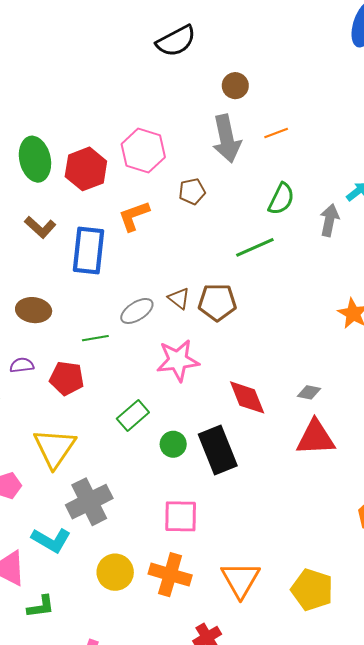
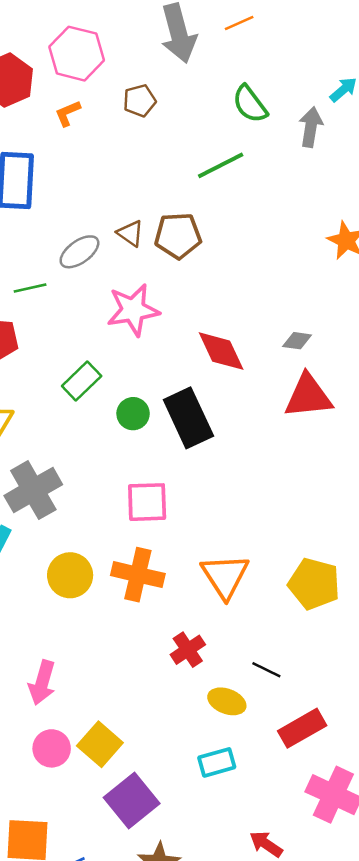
green semicircle: (281, 199) -> (250, 104), turned 120
orange L-shape: (134, 216) -> (68, 113), moved, size x0.7

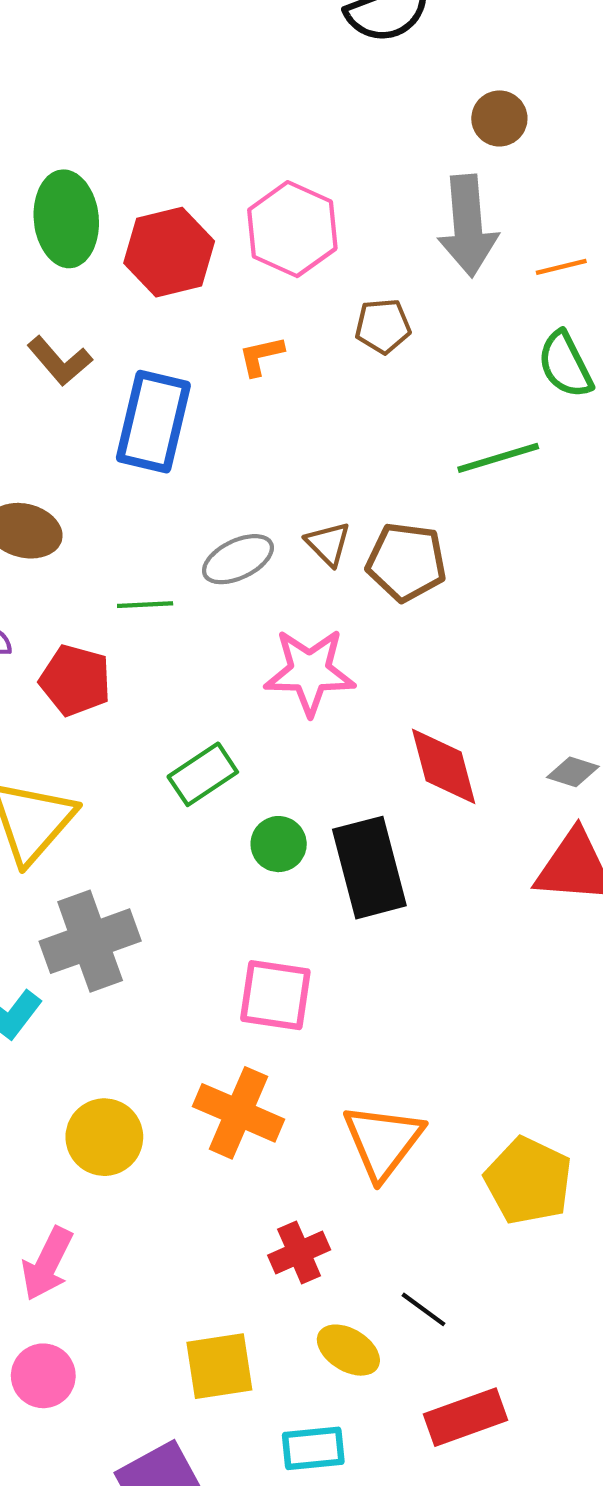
orange line: (239, 23) -> (561, 267), moved
orange L-shape: (68, 113) -> (261, 356), moved
yellow circle: (70, 575) -> (104, 1137), moved
yellow square: (100, 744) -> (219, 1366), moved, turned 30

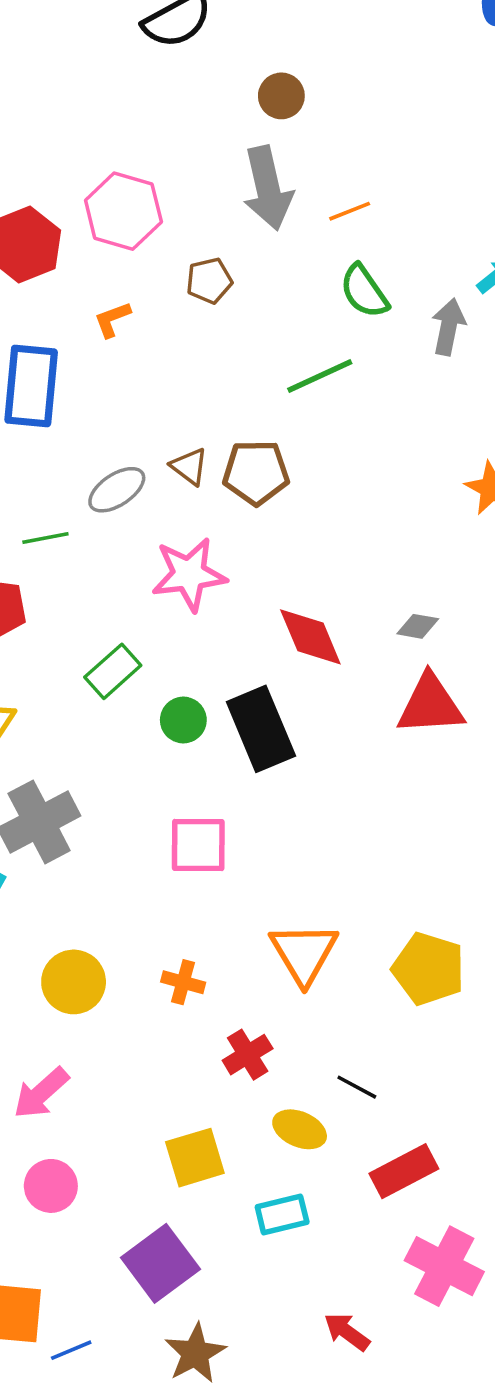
orange cross: (238, 1113) -> (183, 982), moved, size x0.6
pink arrow: (47, 1264) -> (41, 1093), turned 30

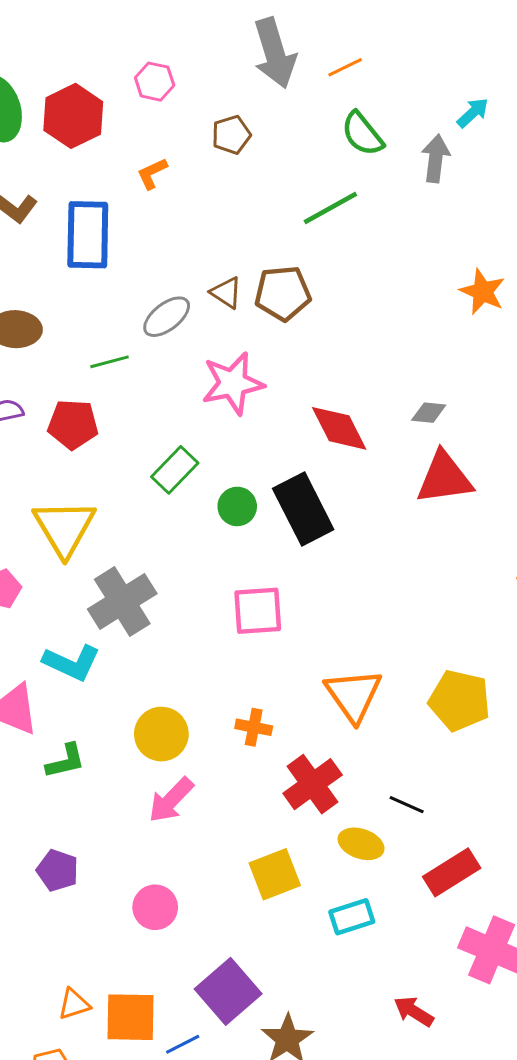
pink hexagon: (123, 211) -> (155, 82), size x0.6
red cross: (248, 1055) -> (313, 784), size x1.4
pink arrow: (41, 1093) -> (171, 800), moved
purple square: (160, 1263) -> (228, 991), moved

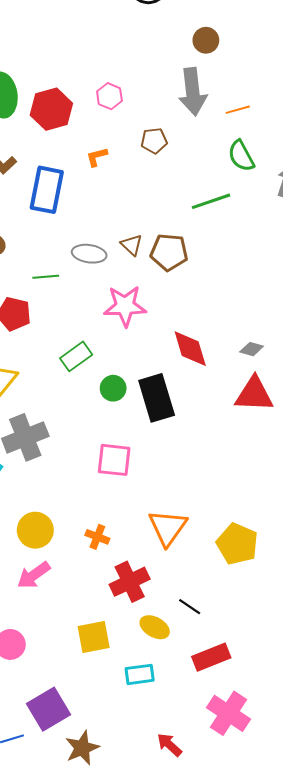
gray ellipse: (167, 317) -> (89, 254), turned 36

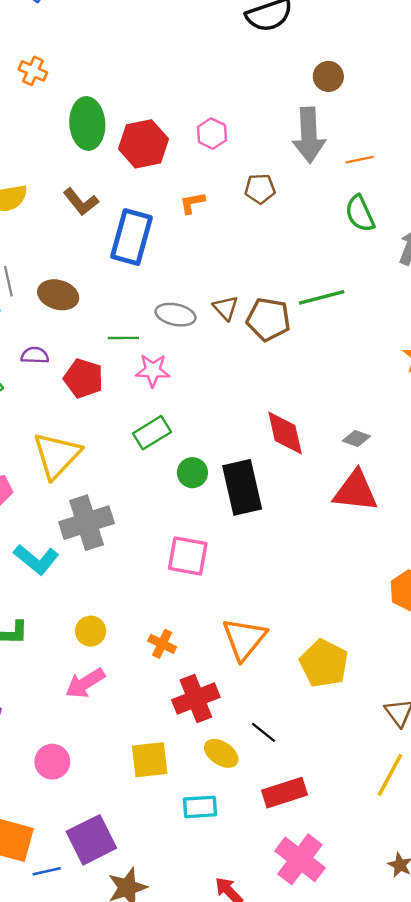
green line: (211, 201) -> (322, 297), moved
pink star: (125, 306) -> (153, 370), moved, size x0.7
yellow circle: (35, 530) -> (91, 631), size x0.7

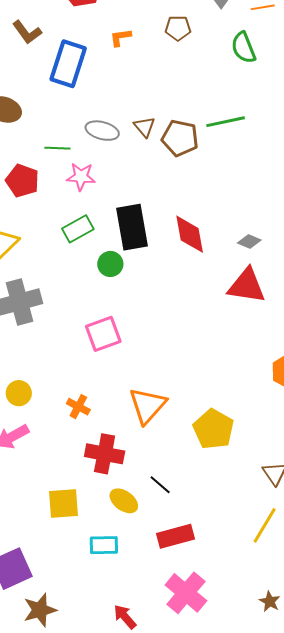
green semicircle: (360, 214) -> (244, 48), moved
black rectangle: (242, 487) -> (132, 227), moved
pink square: (188, 556) -> (103, 334), turned -33
red cross: (196, 699) -> (105, 454), turned 30

